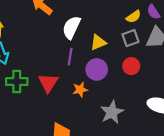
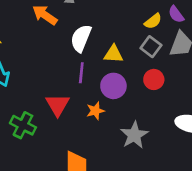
gray square: (130, 38) -> (151, 47), turned -30
yellow triangle: (98, 42) -> (113, 54), turned 30
green cross: (17, 82) -> (23, 125), moved, turned 30

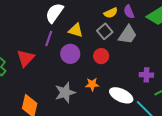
orange star: (95, 111) -> (92, 84), moved
gray star: (134, 135) -> (65, 93), moved

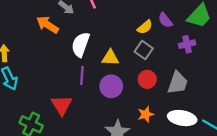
gray trapezoid: (128, 35) -> (178, 83), moved
purple cross: (146, 75) -> (187, 44), moved

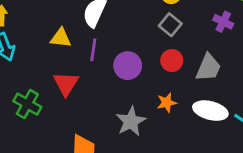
purple cross: (187, 44) -> (223, 22), turned 35
yellow triangle: (110, 58) -> (61, 38), moved

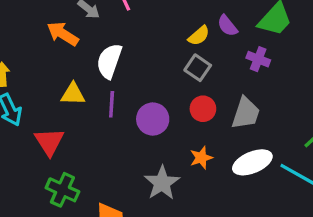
red triangle: (66, 84) -> (49, 142), moved
green cross: (27, 104) -> (62, 190), moved
white ellipse: (210, 111) -> (252, 162), turned -32

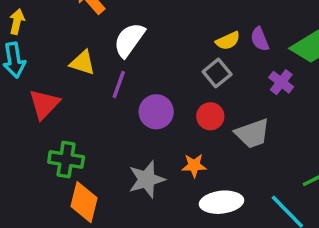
gray trapezoid: (246, 113) -> (252, 133), turned 36
white ellipse: (252, 162) -> (222, 202), moved
green cross: (62, 190) -> (66, 160), moved, turned -32

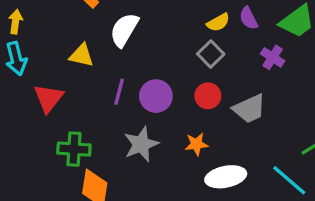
purple line: (119, 85) -> (119, 92), moved
gray star: (147, 179) -> (141, 144), moved

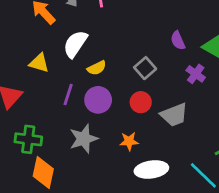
yellow semicircle: (218, 22) -> (97, 68), moved

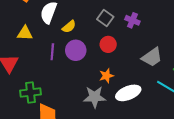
purple cross: (196, 74) -> (132, 20), moved
gray trapezoid: (174, 115) -> (152, 57), moved
gray star: (84, 139) -> (94, 97), moved, turned 30

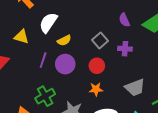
purple cross: (132, 20) -> (125, 49), turned -32
orange star: (106, 76) -> (96, 89), moved
green cross: (30, 92) -> (45, 96), moved, turned -36

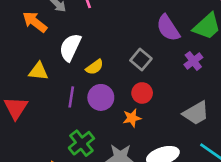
purple semicircle: (124, 20) -> (168, 28), size x1.5
purple cross: (125, 49) -> (193, 61), moved, turned -32
orange star: (96, 89) -> (132, 118), moved

